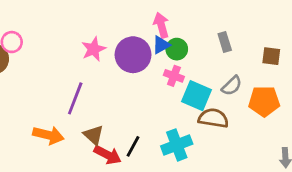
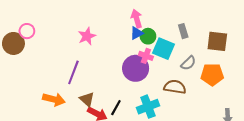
purple circle: (133, 55) -> (136, 68), moved
brown square: (271, 56) -> (217, 41), size x1.5
cyan square: (196, 96) -> (163, 49), moved

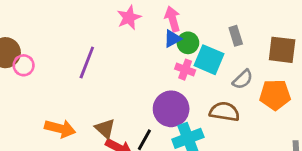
pink circle: (27, 31) -> (24, 65), moved
pink star: (87, 36) -> (129, 18), moved
purple circle: (136, 68) -> (171, 109), moved
purple line: (73, 72) -> (87, 62), moved

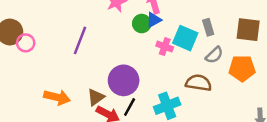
gray rectangle: (236, 36) -> (208, 27), moved
green circle: (188, 43) -> (142, 24), moved
purple circle: (171, 109) -> (124, 80), moved
brown triangle: (105, 129) -> (96, 97), turned 42

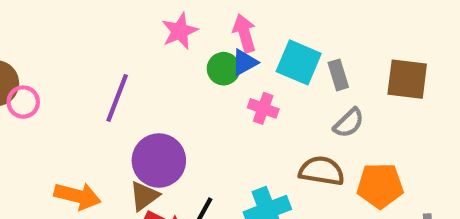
cyan square: (185, 38) -> (299, 62), moved
orange pentagon: (242, 68) -> (380, 186), moved
purple circle: (124, 80) -> (159, 160), moved

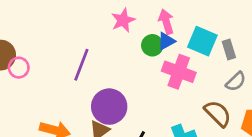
pink cross: (263, 108) -> (179, 72), size x1.6
brown semicircle: (322, 171) -> (218, 114), turned 36

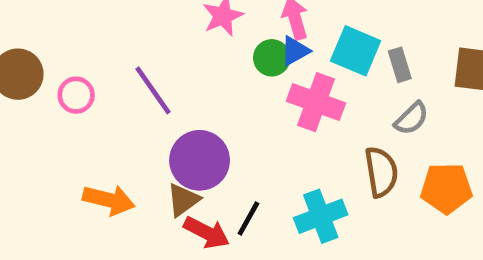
purple line: (81, 65) -> (153, 90), turned -56
pink circle: (19, 68) -> (76, 95), moved
brown semicircle: (218, 114) -> (381, 172), turned 36

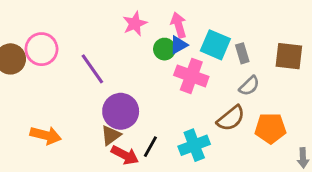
pink circle: (76, 95) -> (41, 49), moved, size x1.5
brown semicircle: (381, 172) -> (231, 118), turned 60
orange arrow: (109, 200) -> (46, 135), moved

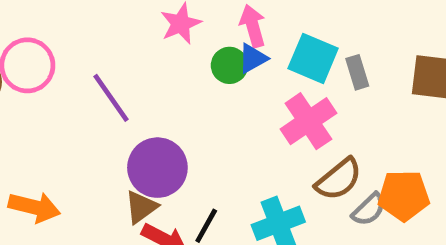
pink cross: (191, 76) -> (308, 121), moved, turned 36
gray semicircle: (249, 86) -> (369, 209), moved

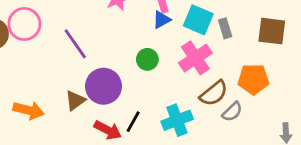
green circle: (229, 65) -> (147, 59), moved
orange pentagon: (404, 195) -> (253, 79), moved
brown triangle: (141, 207) -> (75, 100), moved

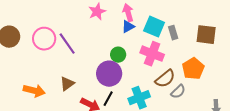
pink circle: (24, 24) -> (44, 39), moved
pink cross: (195, 58) -> (152, 54), turned -35
orange pentagon: (253, 79) -> (193, 69), turned -30
purple circle: (104, 86) -> (109, 74), moved

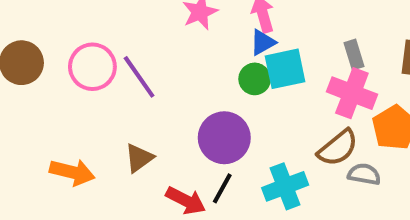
cyan square: (154, 27) -> (285, 69), moved, turned -35
pink cross: (152, 54) -> (352, 93), moved
green circle: (118, 55) -> (255, 79), moved
gray semicircle: (178, 92) -> (364, 174), turned -126

